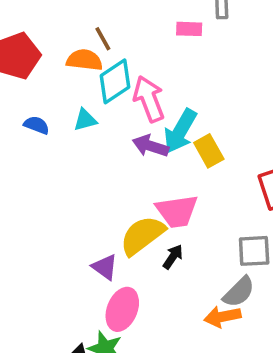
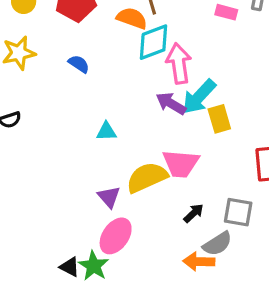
cyan triangle: (85, 120) -> (106, 132), moved
black arrow: (173, 257) -> (194, 213), moved

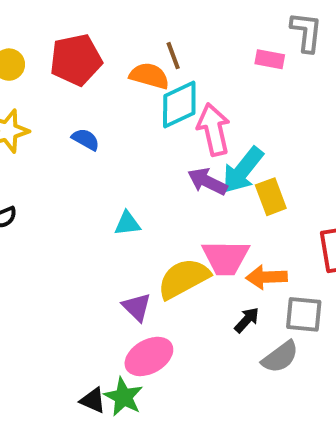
pink ellipse: (116, 236) -> (149, 356), turned 30
orange arrow: (199, 261) -> (266, 277), moved

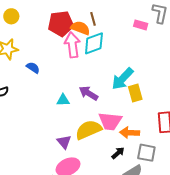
red pentagon: (76, 60) -> (61, 24), moved
pink arrow: (214, 129) -> (72, 45), moved
blue semicircle: (86, 139) -> (33, 68), moved
purple arrow: (207, 181) -> (89, 93), moved

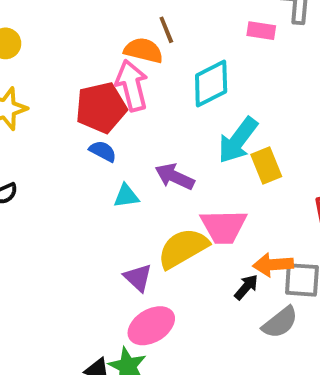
red pentagon: (61, 24) -> (101, 108), moved
cyan diamond: (94, 43) -> (211, 84), moved
blue semicircle: (33, 68) -> (103, 151), moved
orange arrow: (130, 133) -> (273, 265), moved

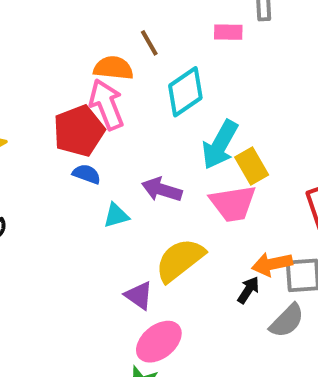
brown line: (166, 30) -> (149, 43), moved
pink trapezoid: (224, 227) -> (233, 203), moved

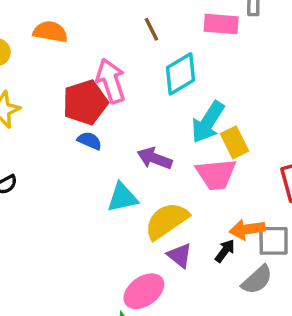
pink rectangle: (228, 32) -> (221, 24), size x1.4
orange semicircle: (113, 68) -> (50, 32), moved
cyan triangle: (116, 215) -> (122, 197), moved, size x1.4
purple triangle: (139, 295) -> (180, 255), moved

